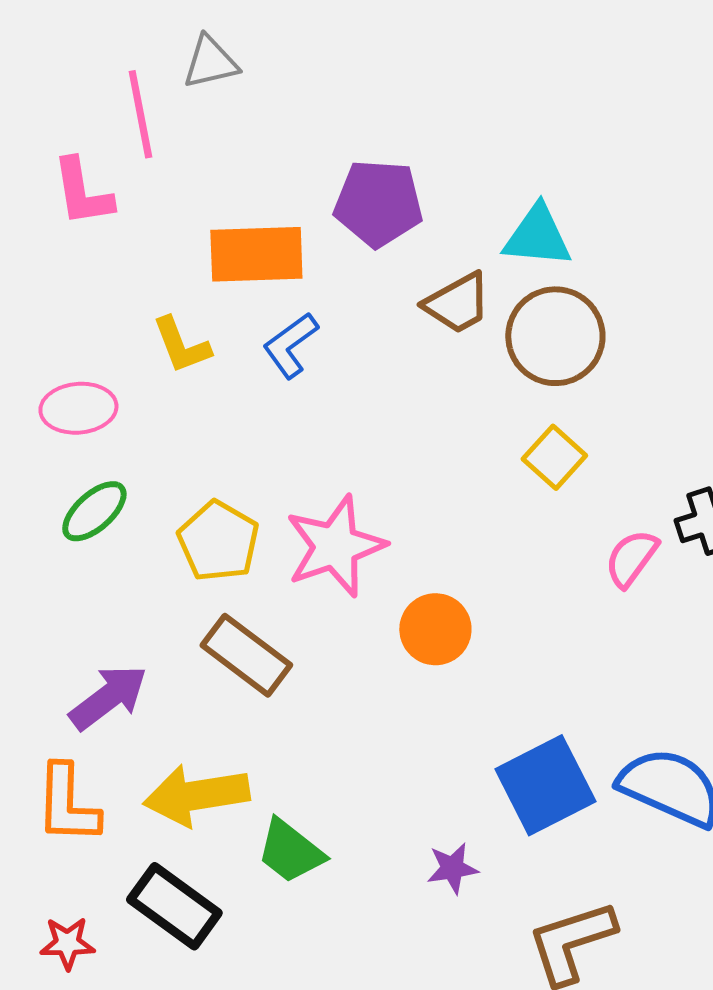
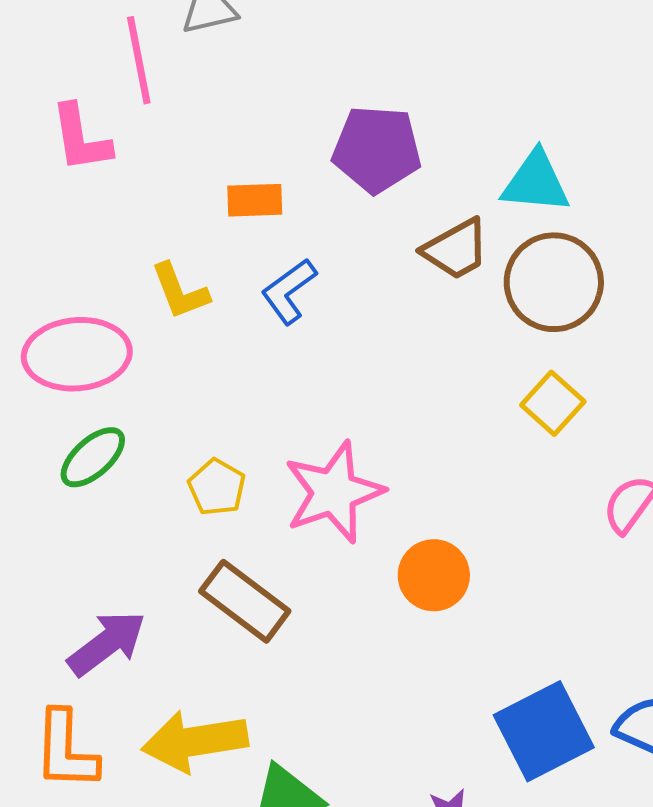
orange rectangle: (256, 254) -> (255, 200), size x0.6
pink ellipse: (78, 408) -> (77, 354), size x1.4
yellow pentagon: (218, 541) -> (217, 487), size x0.7

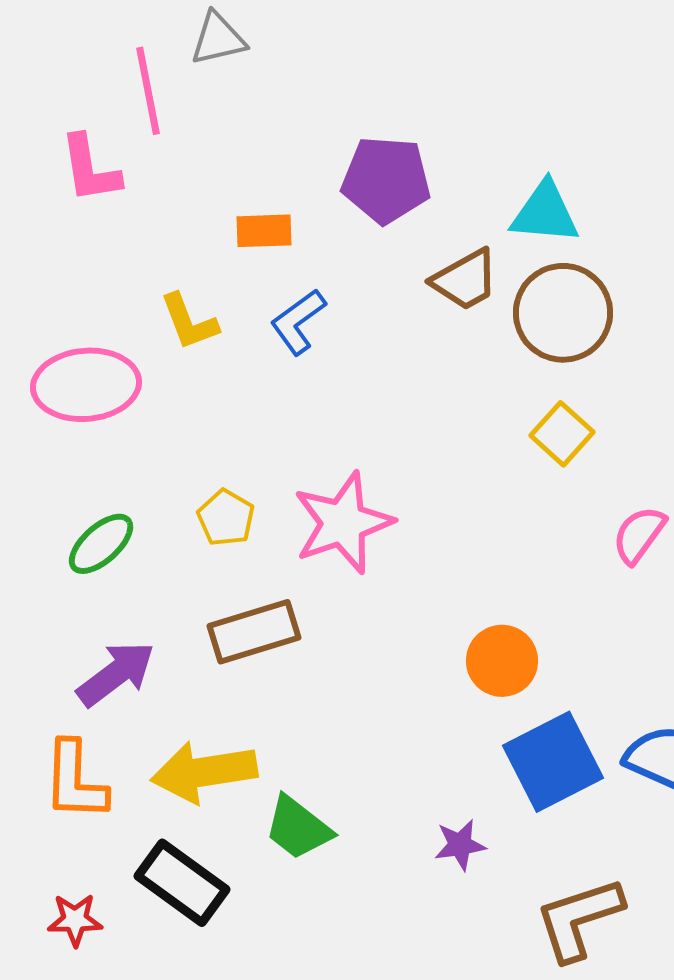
green ellipse: (93, 457) -> (101, 544), moved
orange circle: (434, 575) -> (502, 661), moved
brown rectangle: (245, 601) -> (254, 632), turned -54

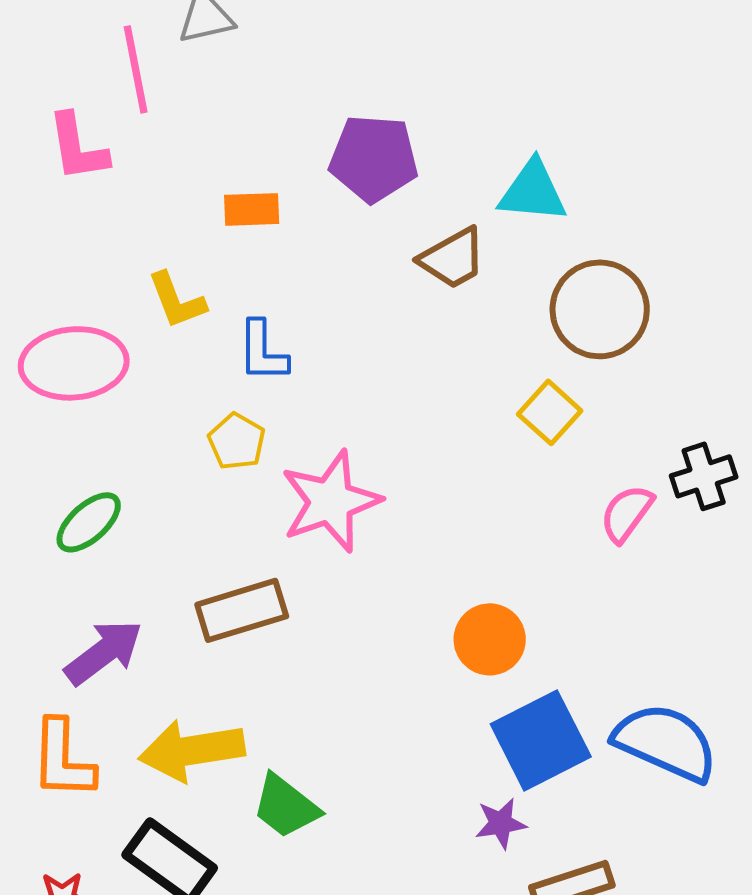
brown circle: (563, 313) -> (600, 309), moved
blue L-shape: (298, 322) -> (263, 351), moved, turned -54
yellow pentagon: (226, 518) -> (237, 441), moved
purple star: (460, 845) -> (501, 823), moved

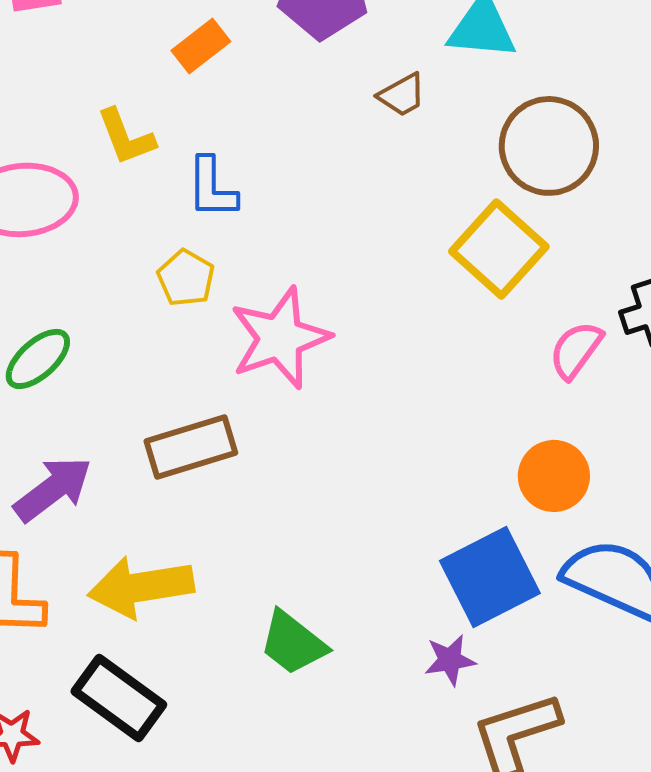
orange rectangle: (252, 209) -> (201, 46), turned -36
brown trapezoid: (453, 258) -> (402, 95), size x0.7
yellow square: (550, 412) -> (499, 249), size x1.5
orange circle: (490, 639) -> (554, 476), moved
green trapezoid: (286, 806) -> (293, 643), moved

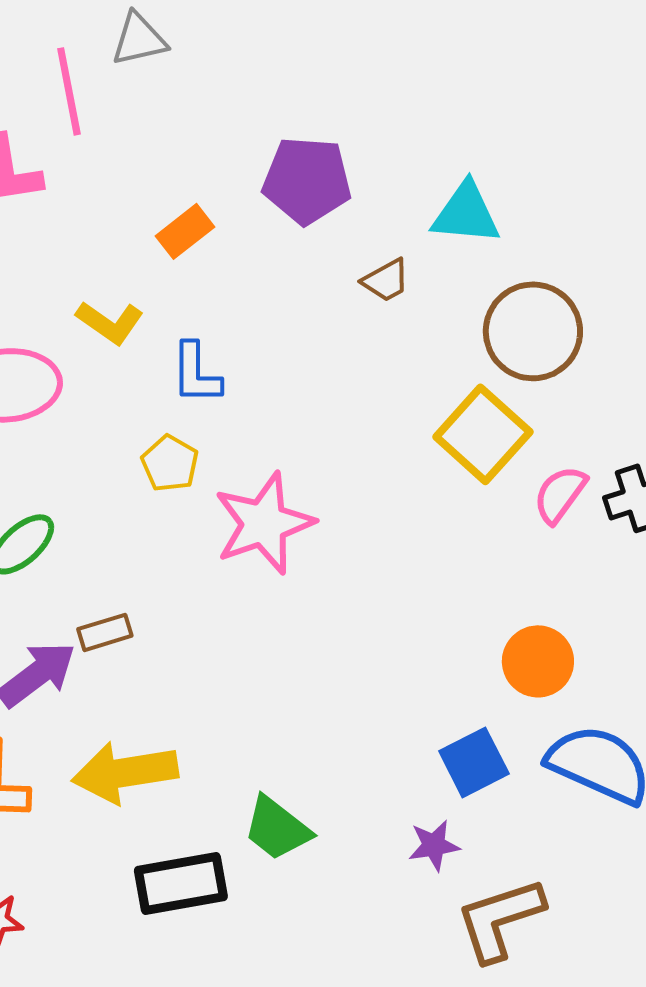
yellow L-shape: (126, 137) -> (110, 322), turned -34
pink semicircle: (576, 350) -> (560, 494), moved
brown rectangle: (191, 447) -> (105, 632), moved, size x0.6
blue square: (490, 577) -> (474, 762), size x0.7
black rectangle: (119, 698) -> (181, 883), moved, turned -46

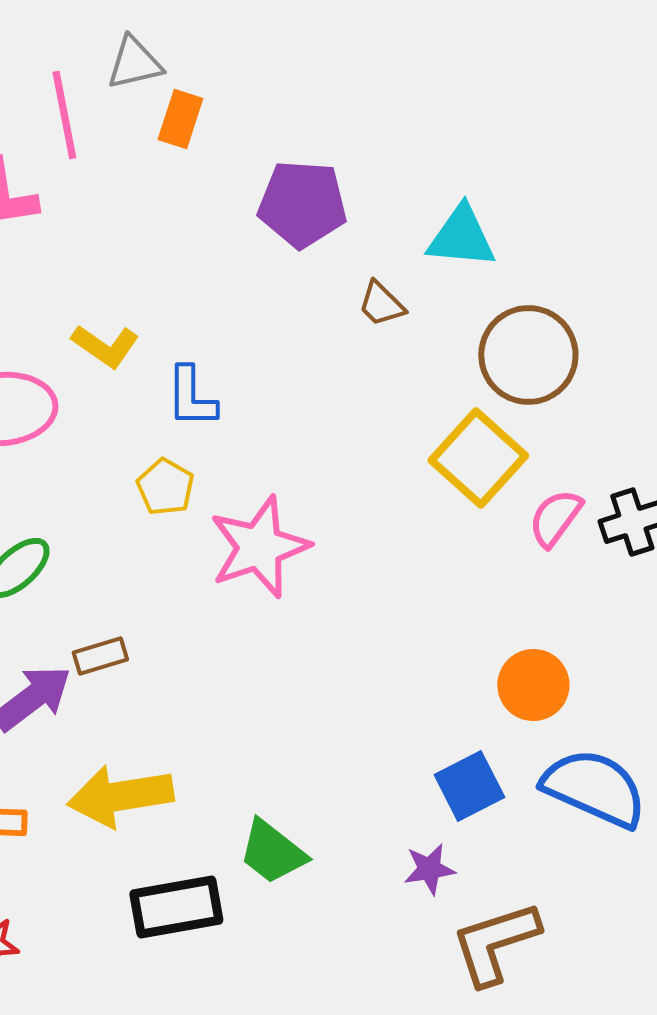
orange rectangle: (185, 231) -> (180, 119), moved, turned -34
brown trapezoid: (386, 280) -> (381, 304), turned 74

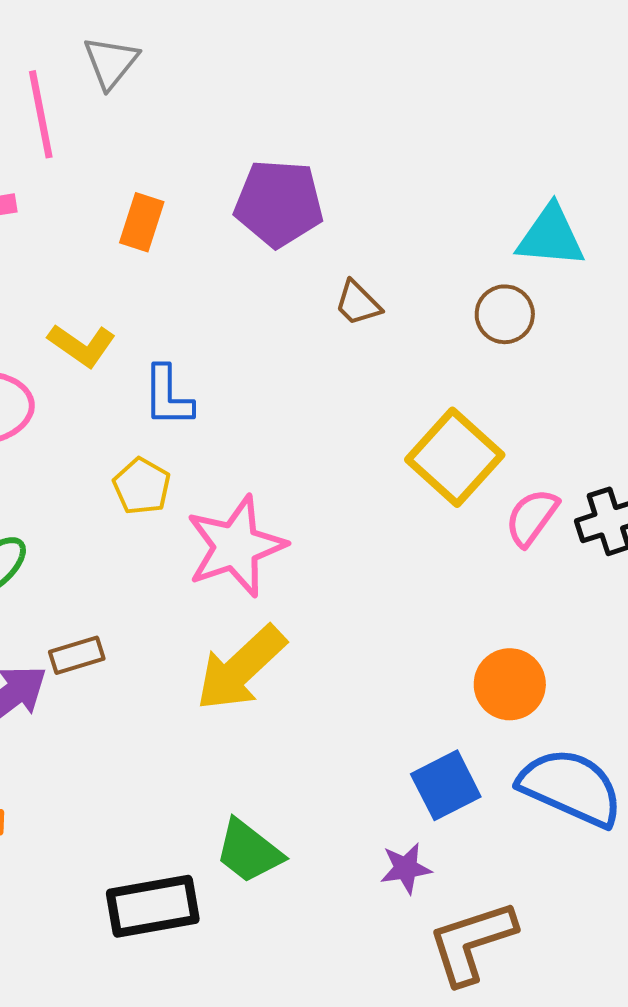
gray triangle: (134, 63) -> (111, 62), turned -38
orange rectangle: (180, 119) -> (142, 222), moved
cyan triangle: (461, 237) -> (551, 236), moved
brown circle: (528, 355) -> (505, 314), moved, size x0.6
yellow arrow: (120, 796) -> (241, 668), moved, turned -34

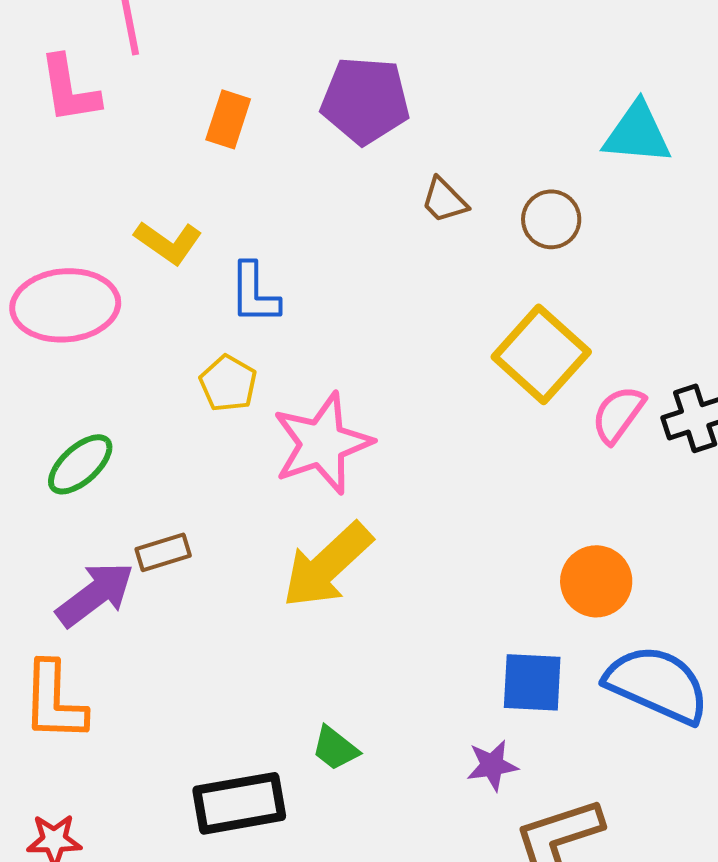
brown circle: (505, 314) -> (551, 219), moved
blue square: (446, 785) -> (532, 682), turned 30
green trapezoid: (249, 851) -> (335, 748), size x0.7

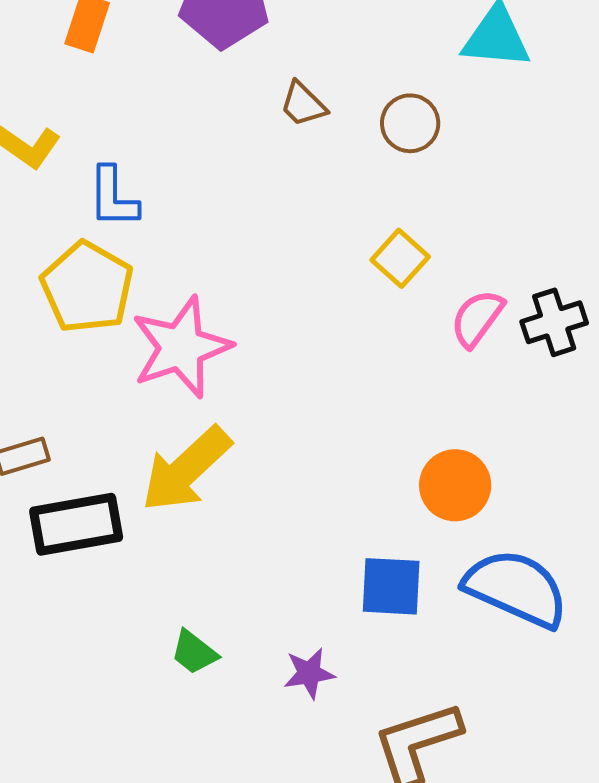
yellow square: (541, 354) -> (400, 258), size x0.6
yellow pentagon: (228, 383) -> (87, 287), size x1.6
purple star: (492, 765) -> (309, 673), moved
black rectangle: (239, 803) -> (76, 524), moved

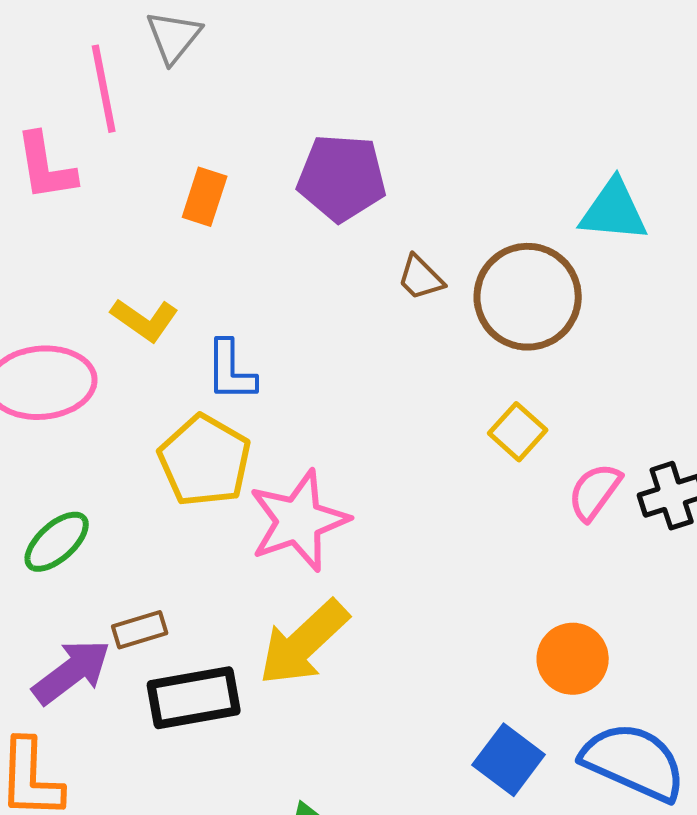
brown circle: (410, 123) -> (528, 297), size x1.8
blue square: (391, 586) -> (509, 760), turned 34

